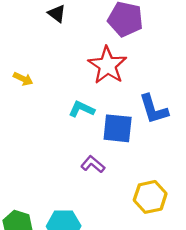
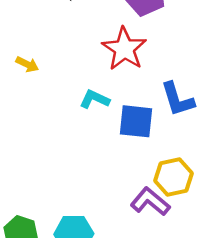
purple L-shape: (93, 164) -> (150, 202), moved, size x1.4
yellow hexagon: (150, 197) -> (174, 177), moved

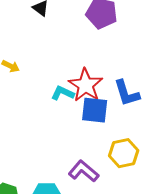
red star: (124, 49) -> (86, 85), moved
purple L-shape: (150, 202) -> (84, 171), moved

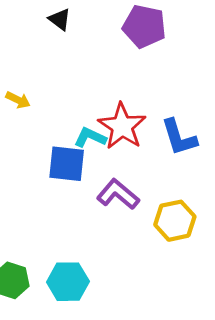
blue square: (95, 110) -> (67, 164), moved
purple L-shape: (84, 171) -> (118, 194), moved

